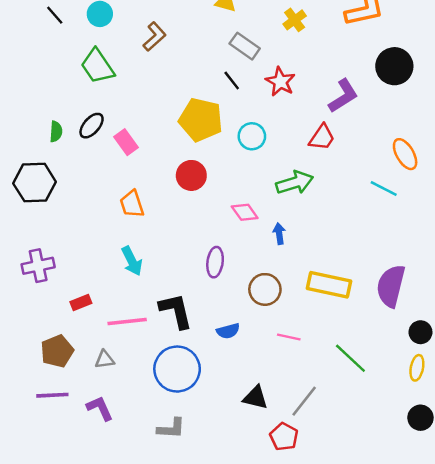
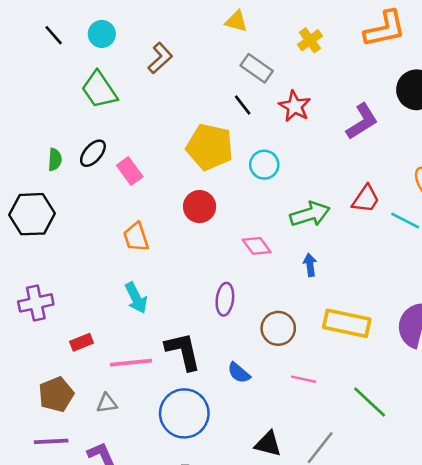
red trapezoid: (322, 137) -> (366, 199), moved
blue arrow: (279, 234) -> (310, 265), moved
blue semicircle: (228, 331) -> (239, 373), turned 55

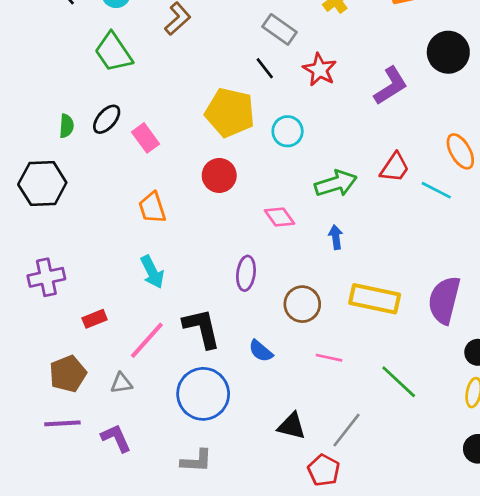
pink line: (131, 363) -> (147, 340), turned -42

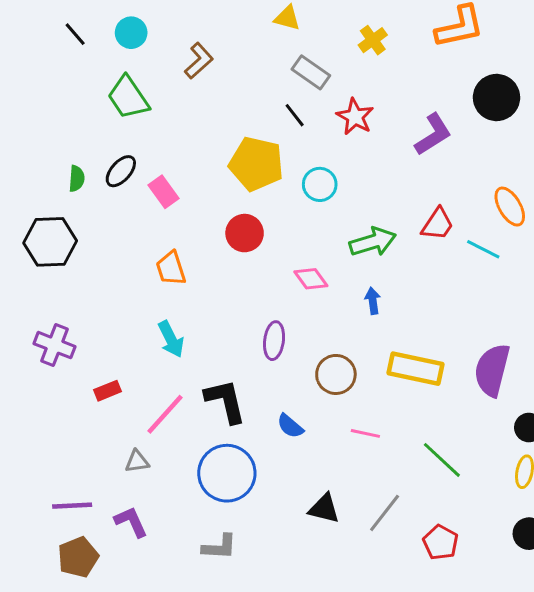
purple cross: (46, 277) -> (55, 345), turned 33
brown pentagon: (68, 374) -> (78, 557), moved
red pentagon: (324, 470) -> (441, 542), moved

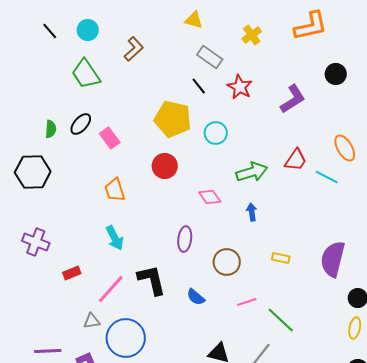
black circle: (496, 98) -> (336, 74), size x0.7
yellow rectangle: (415, 369) -> (281, 258), size x0.5
pink line: (365, 433) -> (247, 302), turned -30
green line: (442, 460) -> (281, 320), moved
blue circle: (227, 473) -> (126, 338), moved

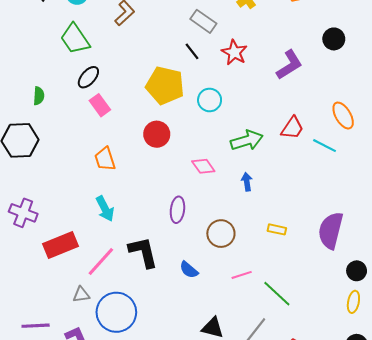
black ellipse: (81, 124) -> (88, 77), moved
red rectangle: (72, 273) -> (60, 245), size x1.8

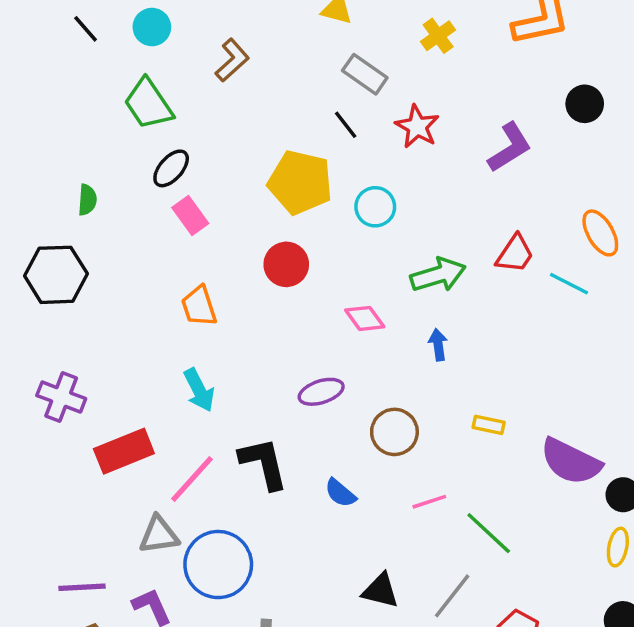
purple ellipse: (177, 210) -> (321, 392), turned 65
purple semicircle: (331, 230) -> (571, 462), moved, turned -78
gray triangle: (81, 295) -> (159, 535), size x1.4

